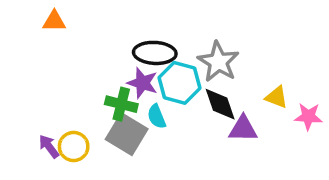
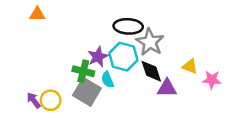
black ellipse: (155, 53) -> (128, 26), moved
purple star: (142, 83) -> (98, 57), turned 30

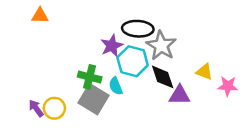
purple star: (98, 57) -> (112, 46), moved

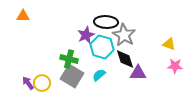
orange triangle: (40, 16) -> (23, 16), moved
yellow triangle: (204, 72) -> (169, 44), moved
cyan semicircle: (116, 86) -> (99, 75), moved, turned 72

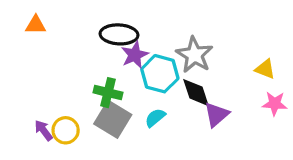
black ellipse: (106, 22) -> (119, 34), moved
purple triangle: (138, 73) -> (216, 115), turned -42

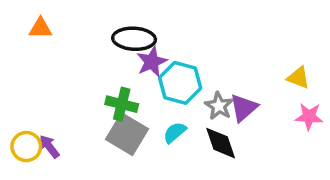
gray star: (194, 55) -> (219, 106), moved, size x0.7
black diamond: (196, 93) -> (221, 143), moved
purple triangle: (216, 115) -> (244, 108), moved
yellow circle: (66, 130) -> (26, 147), moved

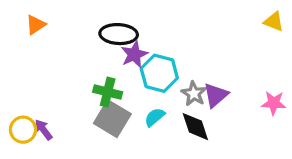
orange triangle: (40, 28) -> (36, 25), turned -35
yellow triangle: (298, 78) -> (274, 22), moved

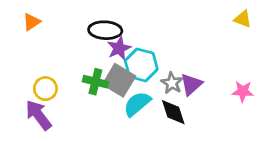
cyan semicircle: (155, 117) -> (137, 104), size x1.5
gray square: (112, 119) -> (119, 80), moved
yellow circle: (23, 130) -> (45, 89), moved
purple arrow: (43, 130) -> (38, 115), size x1.6

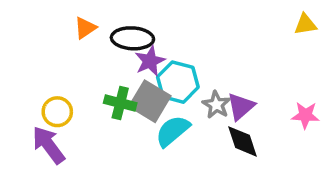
yellow triangle: (243, 19) -> (305, 24), turned -30
orange triangle: (32, 22) -> (85, 28), moved
black diamond: (173, 112) -> (243, 141), moved

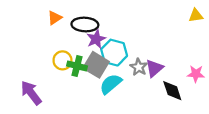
yellow circle: (57, 112) -> (62, 60), moved
black diamond: (243, 141) -> (172, 91), moved

